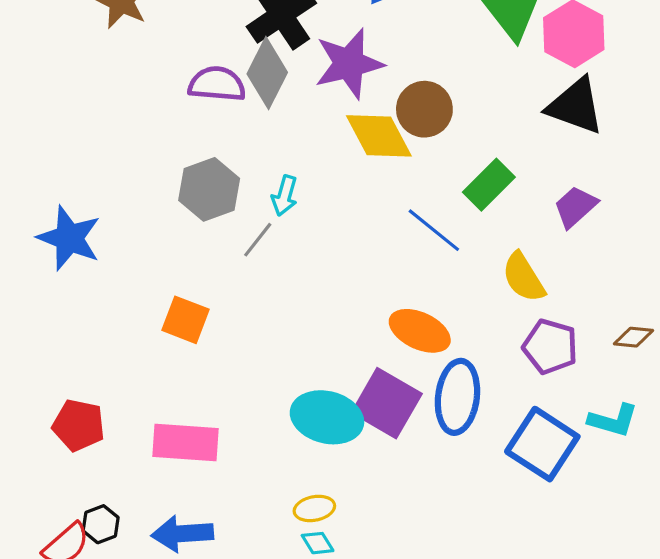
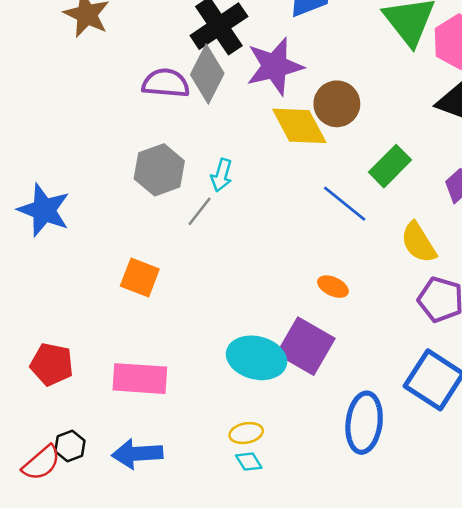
orange ellipse: (420, 331) -> (333, 287), size x0.6
blue ellipse: (457, 397) -> (364, 423), moved

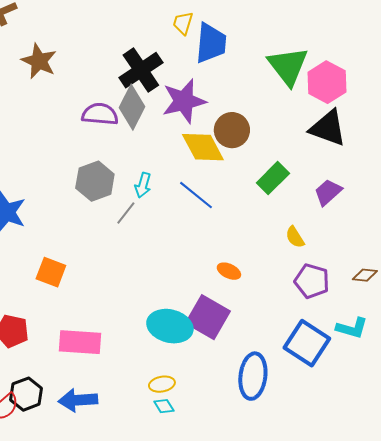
blue line: (345, 204) -> (196, 195), moved
yellow semicircle: (419, 243) -> (295, 237), size x0.7
orange square: (140, 277) -> (51, 272), moved
black hexagon: (70, 446) -> (26, 394), size x1.4

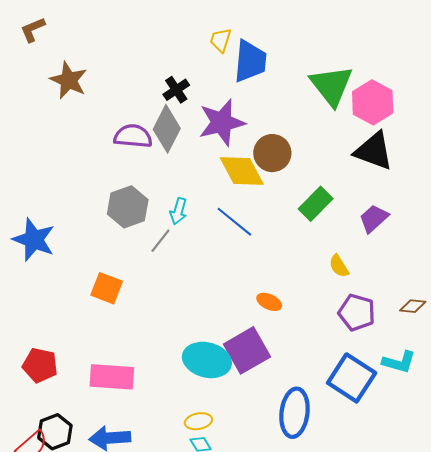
black cross: (141, 70) -> (176, 90), size x0.6
orange square: (51, 272) -> (107, 288), moved
purple square: (208, 317) -> (247, 350), turned 30

